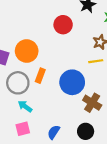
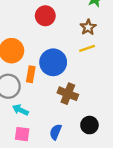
blue circle: (72, 82) -> (53, 62), moved
brown cross: (92, 103) -> (68, 94), moved
pink square: (23, 129) -> (22, 134), turned 32

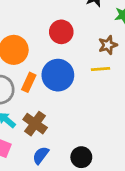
red circle: (45, 16) -> (61, 32), moved
brown cross: (68, 94) -> (35, 124), moved

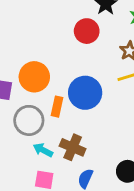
red circle: (61, 32) -> (87, 31), moved

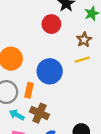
orange rectangle: (57, 107) -> (29, 90), moved

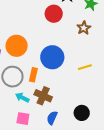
yellow line: (82, 60) -> (85, 67), moved

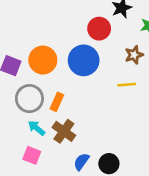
blue circle: (52, 57) -> (84, 60), moved
yellow line: (85, 67) -> (127, 85), moved
blue semicircle: (52, 118) -> (81, 162), moved

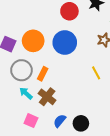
red circle: (99, 29) -> (69, 11), moved
yellow line: (127, 85) -> (96, 73), moved, turned 64
pink square: (32, 155) -> (31, 121), moved

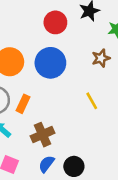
brown cross: (47, 97) -> (43, 135), moved, turned 30

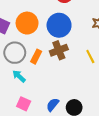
brown cross: (43, 135) -> (59, 50), moved

